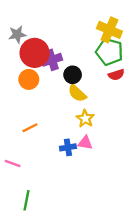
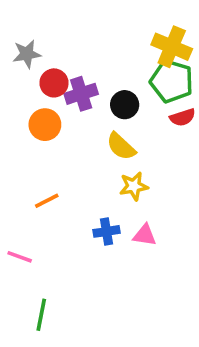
red circle: (35, 53) -> (54, 83), size x0.6
black circle: (73, 75) -> (125, 105), moved
yellow star: (85, 119) -> (134, 186), turned 30
pink triangle: (85, 143) -> (145, 235), moved

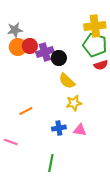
yellow cross: (172, 47) -> (95, 26), turned -30
black circle: (125, 105) -> (59, 58), moved
orange circle: (45, 125) -> (18, 47), moved
green line: (41, 315) -> (51, 163), moved

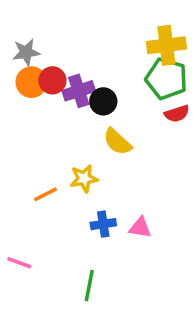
yellow star: (74, 103) -> (84, 179), moved
pink line: (11, 142) -> (19, 263), moved

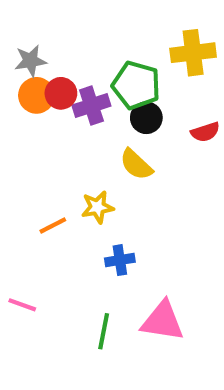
green pentagon: (166, 79) -> (136, 85), moved
black circle: (103, 101) -> (146, 118), moved
pink triangle: (140, 228) -> (163, 321), moved, size x1.6

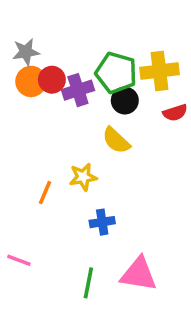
yellow cross: (193, 53) -> (160, 71), moved
orange line: (53, 225) -> (45, 193), turned -40

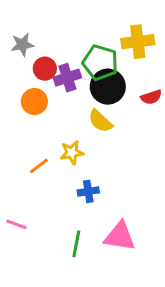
yellow cross: (160, 71) -> (138, 42), moved
orange circle: (31, 81) -> (34, 102), moved
black circle: (125, 101) -> (108, 87), size x1.5
orange line: (45, 193) -> (39, 166), turned 30

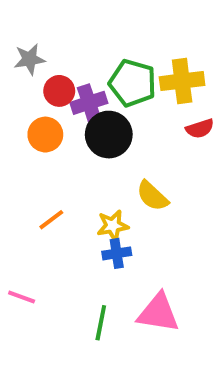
yellow cross: (138, 42) -> (182, 81), moved
black circle: (108, 87) -> (109, 135), moved
yellow semicircle: (100, 121) -> (152, 196), moved
yellow star: (72, 152) -> (113, 226), moved

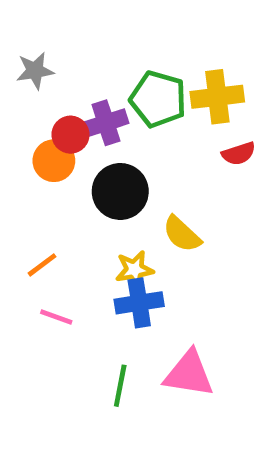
red circle: (59, 91) -> (70, 135), moved
black circle: (109, 135) -> (120, 191), moved
orange line: (51, 220) -> (42, 265), moved
blue cross: (117, 253) -> (139, 303), size x1.4
pink line: (22, 297) -> (56, 317), moved

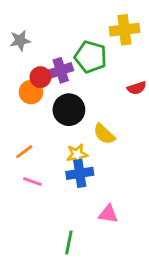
yellow cross: (217, 97) -> (124, 30), moved
pink triangle: (189, 374) -> (108, 214), size x0.7
green line: (120, 386) -> (69, 242), moved

